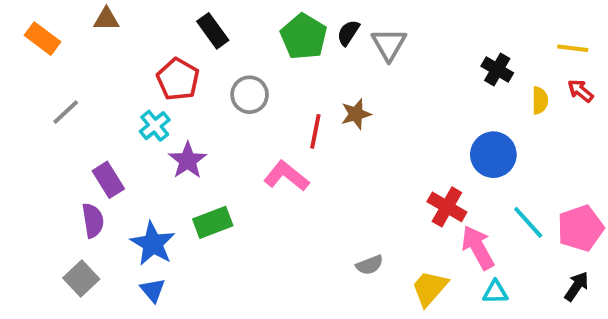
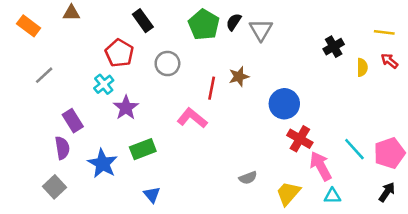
black cross: (497, 70) -> (334, 47), turned 30
blue circle: (493, 155) -> (284, 104), moved
blue triangle: (153, 290) -> (152, 195), moved

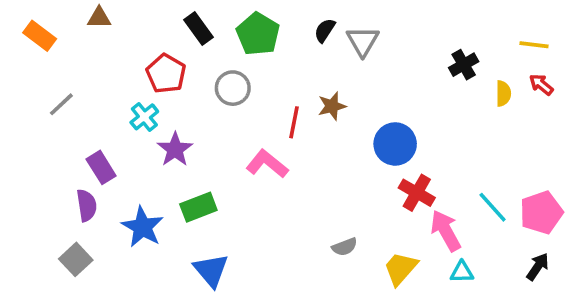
green pentagon: (204, 25) -> (258, 34), moved
blue triangle: (152, 195) -> (211, 270), size x1.5

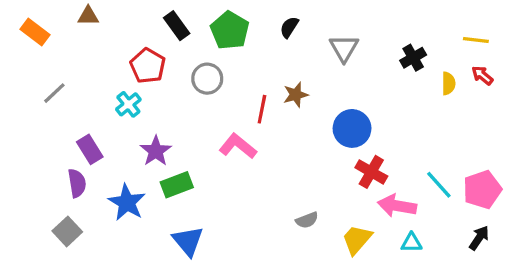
gray triangle: (363, 41) -> (344, 48), moved
purple star: (175, 149) -> (156, 151), moved
pink arrow: (446, 231) -> (397, 206), turned -51

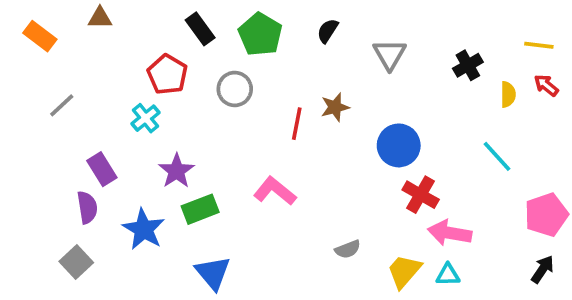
pink L-shape: (238, 146) -> (275, 191), moved
cyan line: (439, 185) -> (497, 156), moved
cyan triangle: (412, 243) -> (448, 275), moved

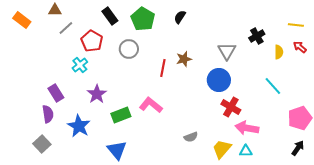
gray triangle: (390, 54) -> (227, 51), moved
gray line: (62, 105) -> (66, 28), moved
green rectangle: (200, 209) -> (121, 115), moved

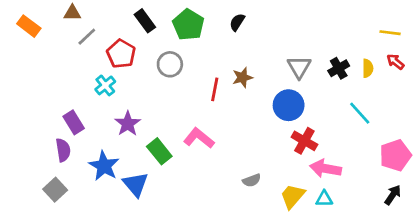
black cross: (257, 36) -> (339, 68), moved
green rectangle: (121, 115) -> (159, 151), turned 72
blue triangle: (117, 150) -> (136, 184), moved

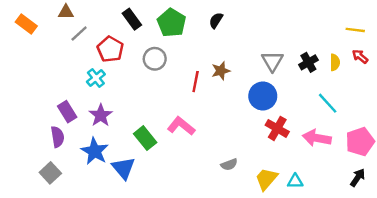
purple star: (128, 124) -> (101, 115), moved
pink arrow: (325, 168) -> (317, 138), moved

